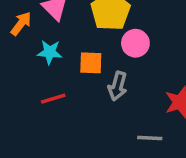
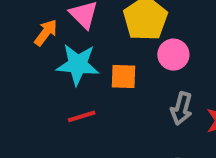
cyan star: (50, 52) -> (78, 65), size x1.5
gray arrow: (118, 86) -> (181, 108), moved

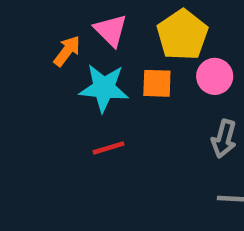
orange square: (124, 77) -> (157, 83), moved

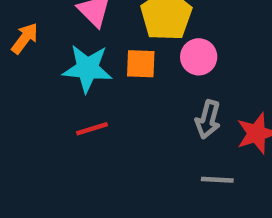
orange arrow: (67, 51) -> (25, 38), moved

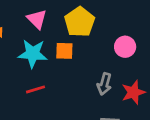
pink circle: (199, 57) -> (125, 47), moved

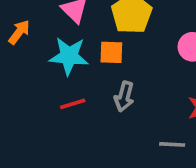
gray arrow: (104, 84) -> (124, 97), moved

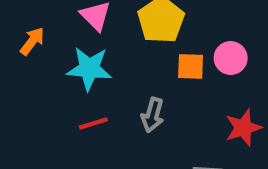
orange square: (111, 52) -> (191, 66), moved

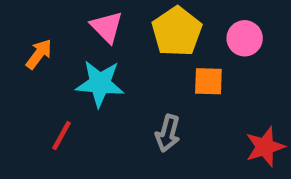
pink circle: (231, 58) -> (245, 38), moved
red line: (93, 123) -> (61, 136), moved, turned -44

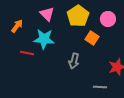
orange square: (208, 81) -> (92, 38), turned 32
red line: (61, 136) -> (27, 53), moved, turned 72

